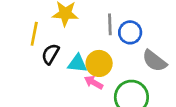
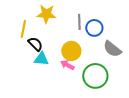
black semicircle: (50, 54) -> (35, 44), turned 105
cyan triangle: (77, 63) -> (41, 59), moved

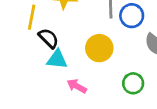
pink arrow: (67, 65) -> (77, 86), moved
green circle: (95, 76) -> (133, 83), size x0.6

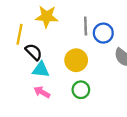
green circle: (133, 83) -> (81, 90), moved
pink arrow: (77, 86) -> (42, 92), moved

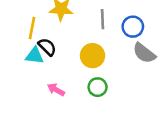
blue circle: (103, 33) -> (133, 27), moved
cyan triangle: (41, 70) -> (35, 56), moved

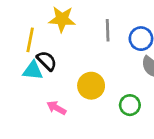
yellow circle: (93, 56) -> (91, 86), moved
green circle: (98, 87) -> (130, 105), moved

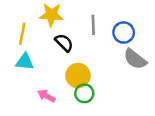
black semicircle: (47, 61) -> (64, 43), moved
green circle: (130, 105) -> (84, 93), moved

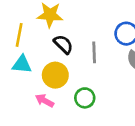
gray line: (93, 25) -> (94, 52), moved
yellow circle: (78, 76) -> (55, 75), moved

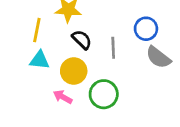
green circle: (85, 98) -> (104, 94), size x1.4

